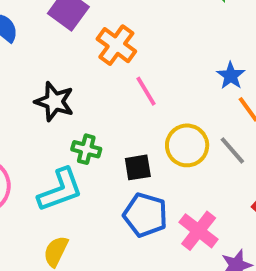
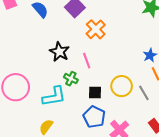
pink line: (146, 91) -> (87, 61), moved

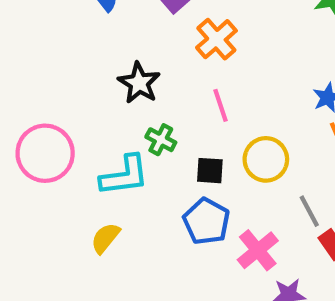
pink line: (87, 61) -> (221, 105), moved
gray line: (144, 93) -> (309, 211), moved

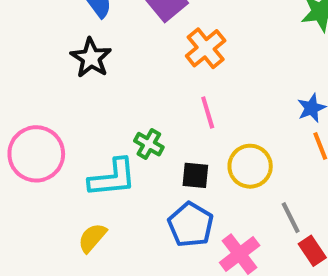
black star: (139, 83) -> (91, 58), moved

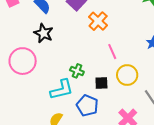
pink line: (208, 112) -> (112, 52), moved
pink circle: (36, 154) -> (23, 61), moved
blue pentagon: (191, 225) -> (87, 106), moved

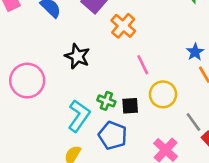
black star: (43, 33) -> (77, 56), moved
green cross: (77, 71) -> (106, 101), moved
cyan L-shape: (62, 90) -> (79, 116), turned -40

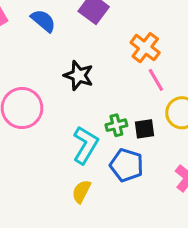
orange cross: (123, 26) -> (145, 48), moved
green cross: (106, 101) -> (116, 125), turned -30

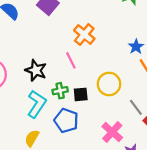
black star: (79, 75) -> (36, 70), moved
pink line: (156, 80) -> (71, 60), moved

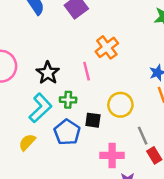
black square: (81, 94) -> (93, 120), moved
pink cross: (112, 132) -> (112, 155), turned 35

